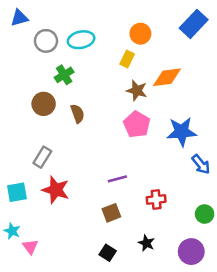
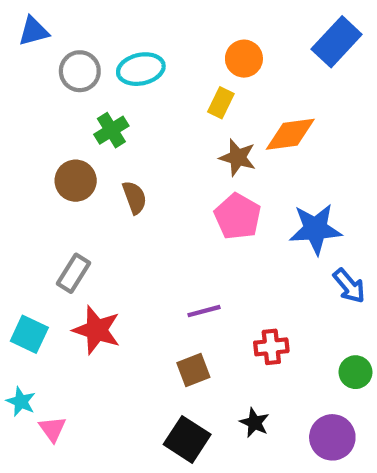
cyan square: (17, 192) -> (29, 334), turned 35
black square: (108, 253) -> (187, 439), size x1.5

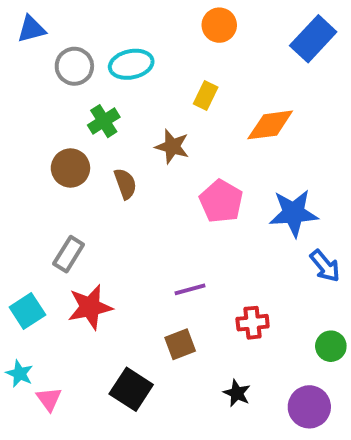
orange circle: (244, 59) -> (219, 25), moved
brown star: (238, 157) -> (172, 146), moved
red star: (97, 330) -> (90, 307), turned -30
cyan square: (29, 334) -> (27, 311), turned 32
black square: (187, 439) -> (131, 389), moved

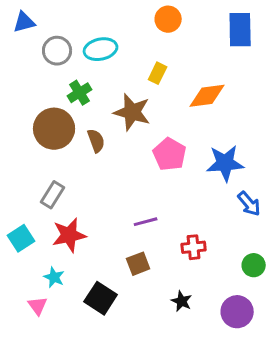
blue rectangle: (313, 39) -> (240, 30), turned -44
brown star: (172, 146) -> (132, 112), size x1.4
brown circle: (70, 168) -> (54, 129), size x1.4
cyan star: (20, 374) -> (54, 277), moved

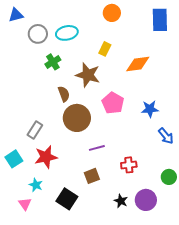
brown circle: (54, 129) -> (77, 118), moved
blue star: (225, 163) -> (150, 109), size x0.7
purple circle: (237, 312) -> (146, 200), moved

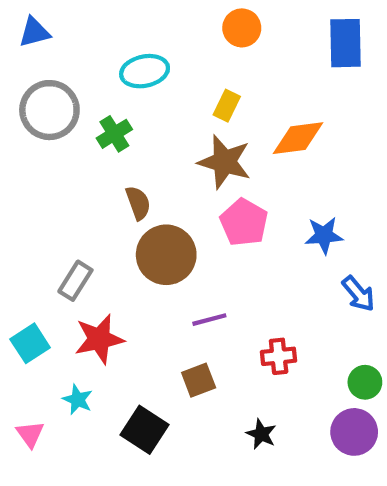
gray circle: (38, 34) -> (49, 110), moved, size x1.4
brown star: (88, 75) -> (225, 162), moved
purple circle: (146, 200) -> (354, 432), moved
pink triangle: (25, 204) -> (30, 434), moved

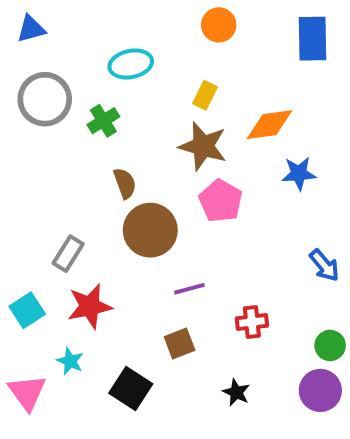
blue star: (324, 235) -> (299, 173), moved
pink triangle: (30, 434) -> (27, 392), size x1.5

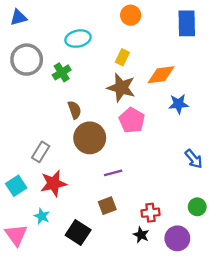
red cross: (252, 322) -> (150, 213), moved
purple circle: (320, 390) -> (177, 238), moved

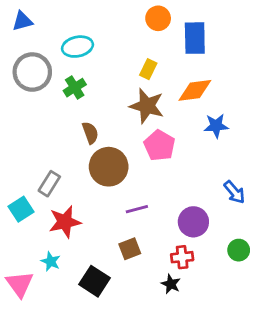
blue rectangle: (187, 23) -> (195, 38), moved
cyan ellipse: (78, 39) -> (78, 47), moved
cyan square: (16, 186) -> (21, 209), moved
purple circle: (177, 238) -> (193, 222), moved

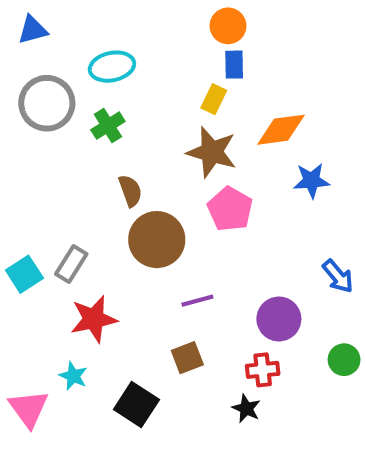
blue rectangle: (195, 38) -> (234, 65), moved, size x0.6
cyan square: (21, 209) -> (24, 274), moved

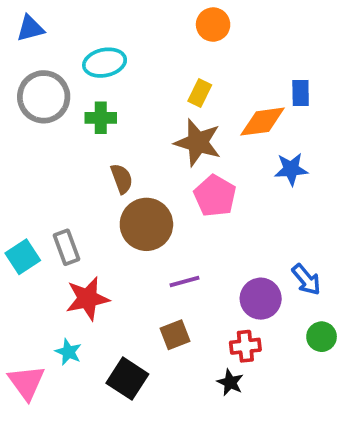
blue rectangle: (234, 65) -> (301, 93), moved
green cross: (108, 126) -> (101, 118), turned 32
gray rectangle: (71, 264) -> (66, 247), turned -52
blue arrow: (338, 276) -> (306, 280), moved

